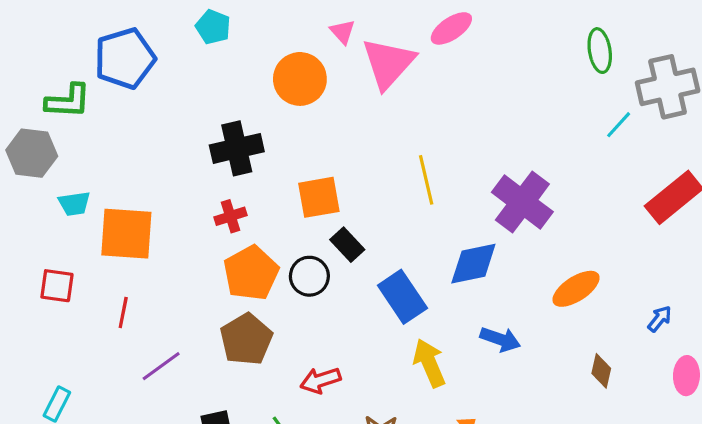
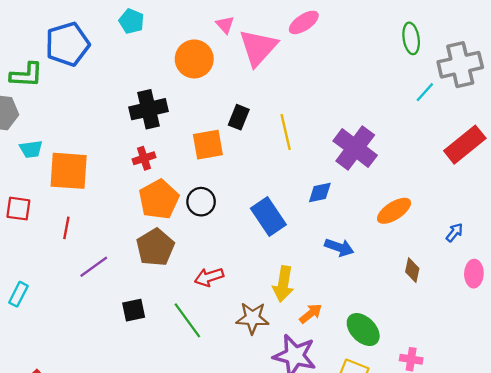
black rectangle: (347, 245) -> (239, 117), moved, turned 65
blue diamond: (473, 264) -> (320, 193), size x0.7
yellow arrow: (429, 363) -> (283, 284), moved, turned -148

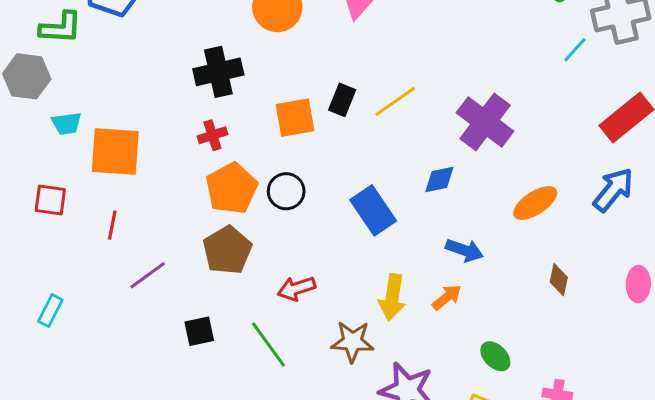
black rectangle: (239, 117) -> (342, 100), moved
yellow line: (286, 132) -> (395, 101), turned 68
blue arrow: (454, 232) -> (613, 190), moved, size x1.8
orange arrow: (311, 314) -> (447, 297), moved
green ellipse: (363, 330) -> (495, 356), size x0.7

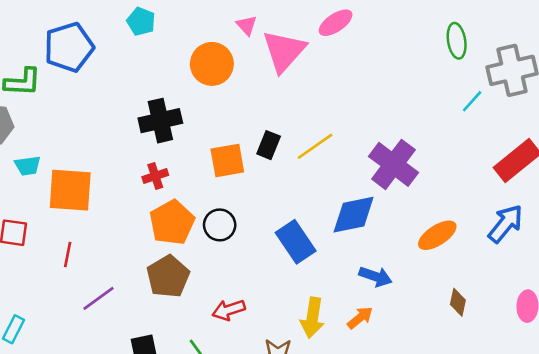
blue diamond: (439, 179) -> (354, 215), size x1.6

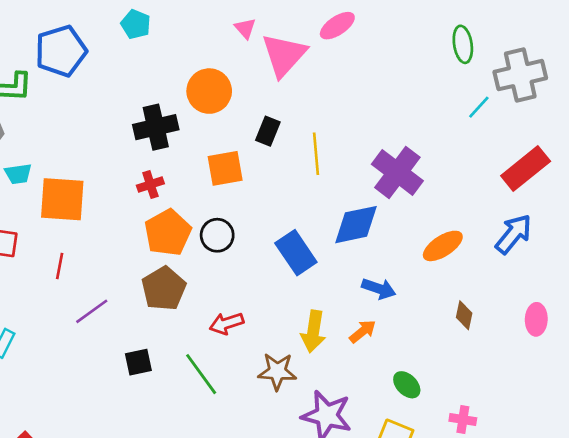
orange circle: (212, 64) -> (209, 91), moved
black rectangle: (269, 145) -> (268, 131), moved
yellow line: (315, 146) -> (316, 154), turned -60

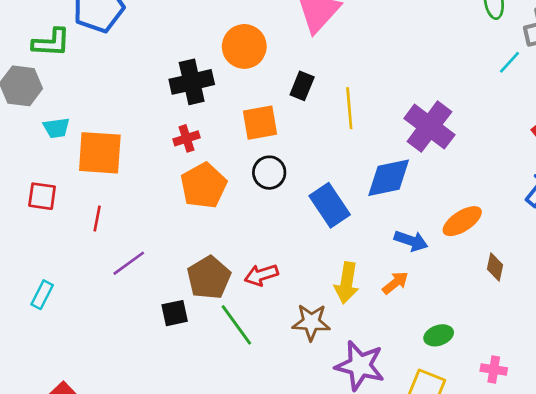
black circle: (217, 235) -> (269, 173), moved
orange ellipse: (443, 246) -> (462, 221), moved
brown pentagon: (164, 289) -> (209, 278), moved
green ellipse: (407, 385) -> (439, 335), turned -64

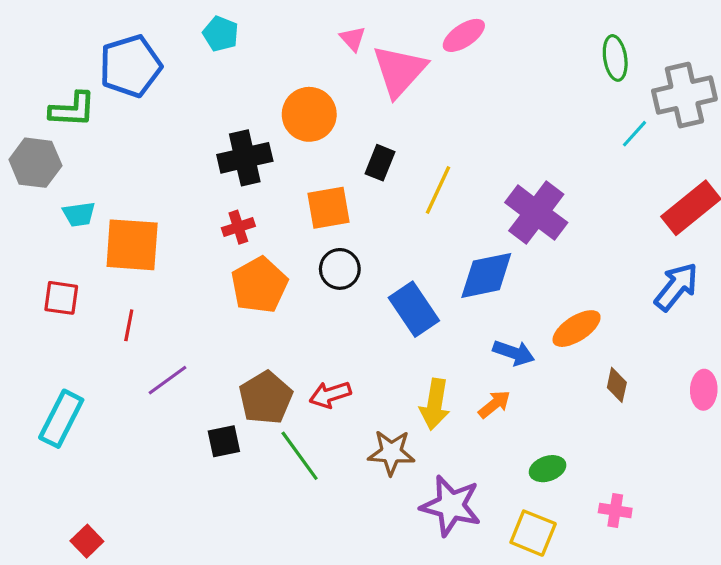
yellow line: (349, 108) -> (438, 190), turned 30
cyan rectangle: (42, 295) -> (61, 419), size x1.6

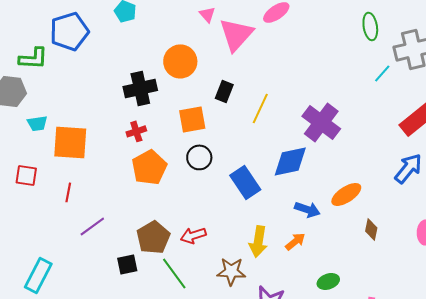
cyan rectangle: (61, 419) -> (38, 275), moved

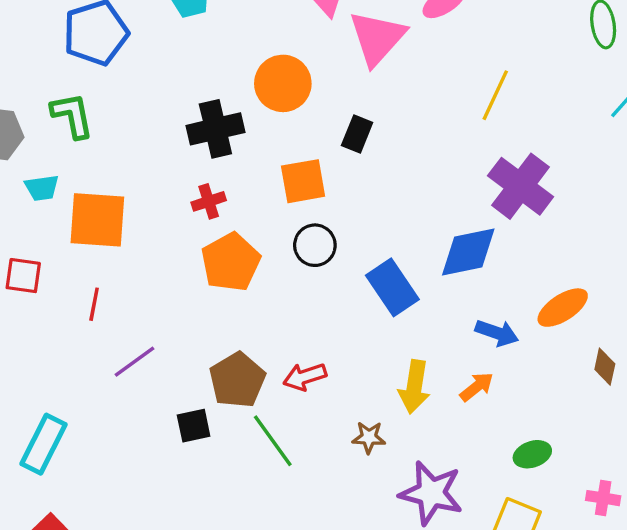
green L-shape: (33, 58) -> (72, 115), moved, turned -104
yellow line: (260, 108) -> (495, 95), moved
brown star: (231, 271) -> (369, 437), size x0.7

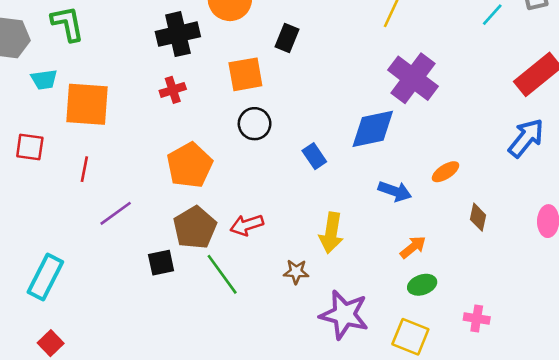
orange pentagon: (231, 262) -> (190, 165), moved
blue rectangle: (392, 287) -> (314, 156), size x0.6
orange ellipse: (563, 308) -> (445, 172), size x0.7
orange arrow: (477, 387) -> (413, 247), moved

